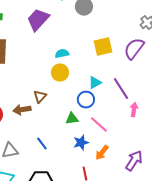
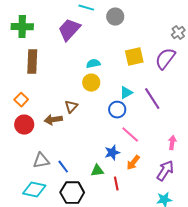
pink arrow: (134, 110) -> (172, 143), moved
green triangle: (72, 119) -> (97, 171), moved
blue line: (42, 144) -> (63, 167), moved

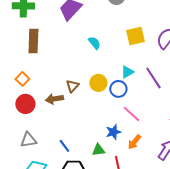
cyan semicircle: (93, 64) -> (94, 43), turned 64
yellow circle: (91, 83) -> (98, 83), moved
gray triangle: (41, 161) -> (28, 140), moved

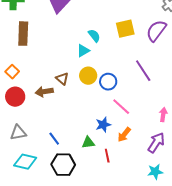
cyan semicircle: (94, 43) -> (94, 36), moved
cyan triangle: (127, 72) -> (83, 51), moved
brown triangle: (72, 86) -> (62, 79), turned -32

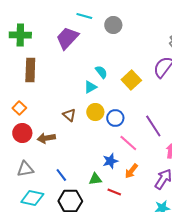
yellow square: (125, 29) -> (131, 80), moved, turned -30
purple line: (143, 71) -> (153, 126), moved
brown arrow: (44, 92) -> (46, 138), moved
red line: (107, 156) -> (114, 192), turned -56

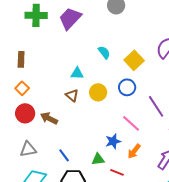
green cross: (20, 35) -> (36, 15), moved
brown rectangle: (30, 70) -> (21, 59), moved, size x0.7
cyan triangle: (90, 87) -> (77, 73), moved, turned 32
blue circle: (115, 118) -> (127, 87), moved
brown arrow: (46, 138) -> (49, 118), turned 36

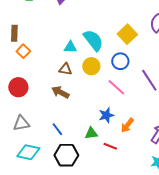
cyan semicircle: (104, 52) -> (93, 40), moved, size x1.6
orange square: (22, 88) -> (23, 51), moved
brown triangle: (72, 95) -> (65, 69), turned -32
brown arrow: (49, 118) -> (60, 92), moved
pink line: (131, 123) -> (116, 87), moved

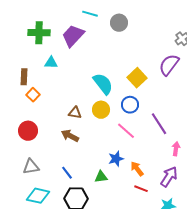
cyan triangle: (70, 47) -> (51, 63), moved
orange arrow: (127, 125) -> (137, 169), turned 105
red line: (110, 146) -> (141, 189), moved

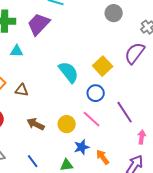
gray circle: (119, 23) -> (114, 13), moved
yellow circle: (101, 110) -> (67, 124), moved
brown triangle: (75, 113) -> (22, 90), moved

